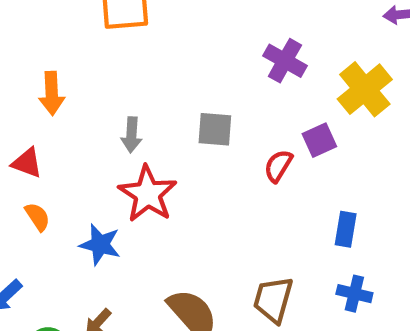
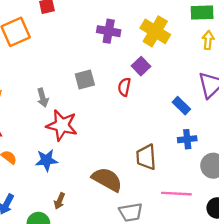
blue rectangle: (346, 229) -> (181, 106), moved, turned -36

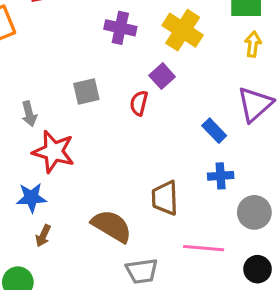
brown arrow: (59, 201) -> (43, 236), moved

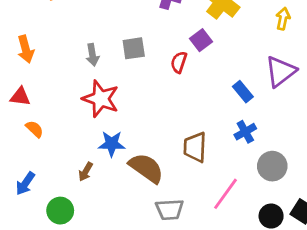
gray arrow: (29, 114) -> (93, 55), moved
blue cross: (221, 176) -> (245, 132), turned -30
blue star: (31, 198) -> (112, 144), moved
pink line: (204, 248) -> (225, 194), turned -64

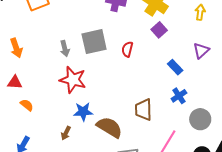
purple square: (201, 40) -> (159, 30), moved
gray square: (134, 48) -> (94, 42), size x1.5
purple triangle: (280, 71) -> (201, 50), size x0.7

